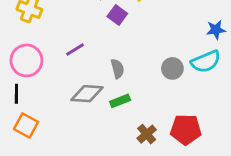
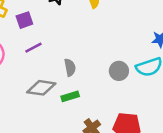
purple square: (117, 15) -> (24, 20), moved, turned 30

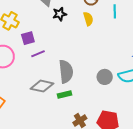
purple square: (24, 20) -> (28, 38), moved
gray semicircle: (70, 67) -> (66, 72), size x1.6

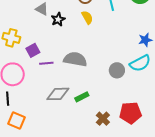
purple line: (38, 54) -> (46, 63), turned 32
gray semicircle: (66, 72) -> (75, 59), moved, turned -60

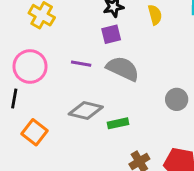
purple square: (33, 50) -> (111, 34), moved
orange square: (17, 120) -> (35, 132), moved

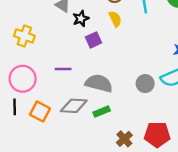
purple square: (111, 34) -> (94, 40), moved
gray semicircle: (123, 69) -> (99, 83), moved
orange square: (35, 132) -> (40, 111), moved

